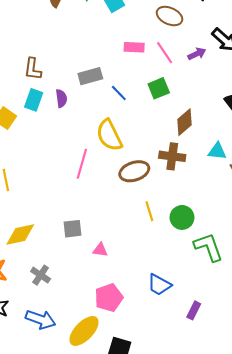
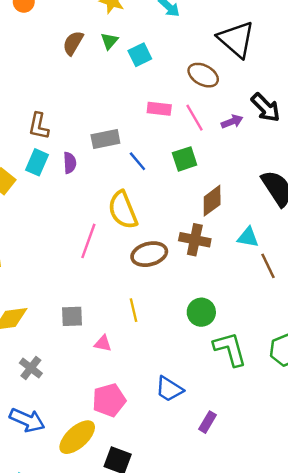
yellow line: (149, 211) -> (134, 310), moved

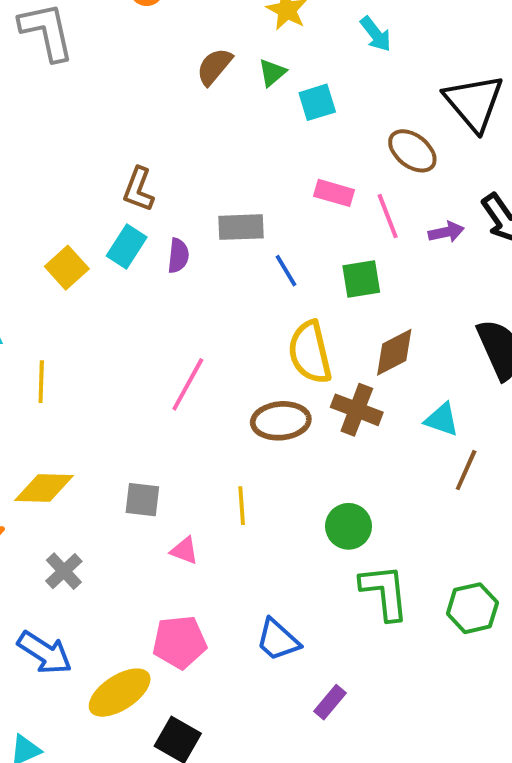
yellow semicircle: (123, 210) -> (310, 352), moved
brown line: (268, 266) -> (466, 470), turned 40

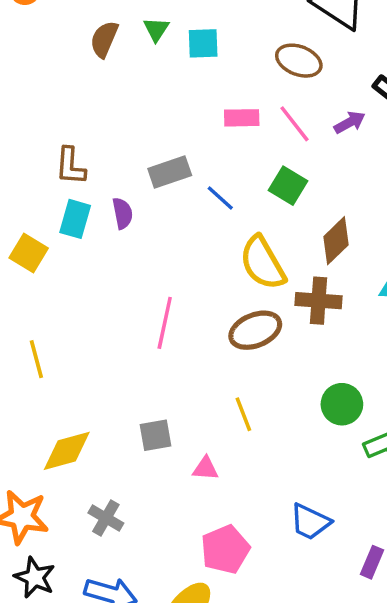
cyan square: (317, 102) -> (203, 43), turned 32
green square: (361, 279) -> (288, 186), turned -33

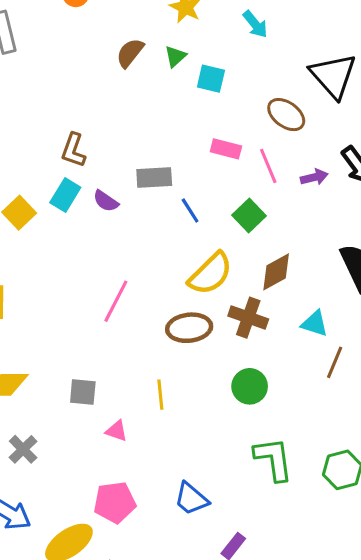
purple semicircle: (123, 213) -> (106, 201), turned 120
yellow semicircle: (263, 263) -> (210, 274), turned -120
green circle: (342, 404) -> (250, 386), moved

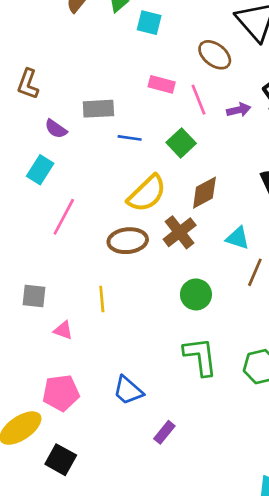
cyan rectangle: (65, 195) -> (40, 170), moved
blue line: (190, 210) -> (130, 138), turned -50
brown cross: (248, 318) -> (180, 232), turned 32
green circle: (250, 386) -> (196, 294), moved

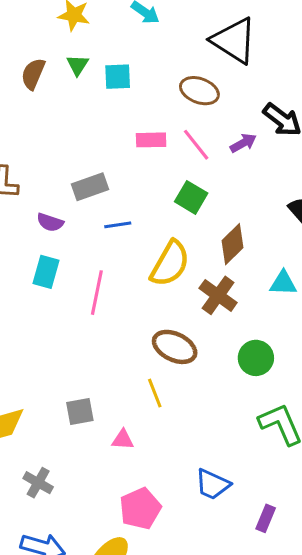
blue line: (130, 138) -> (118, 225), moved
pink line: (64, 217) -> (97, 293), moved
brown ellipse: (128, 241) -> (175, 347), moved, turned 48

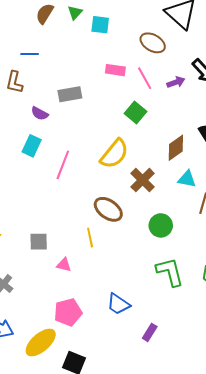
blue line: (118, 225) -> (30, 54), moved
brown diamond: (232, 244) -> (176, 148), moved

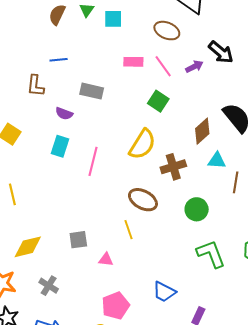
blue line: (30, 54) -> (59, 60), moved
gray rectangle: (70, 94) -> (92, 91), turned 30
brown cross: (143, 180) -> (173, 167), turned 35

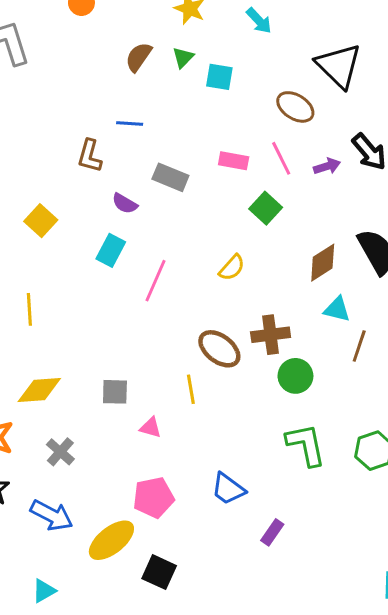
pink rectangle: (133, 62) -> (234, 161), moved
yellow semicircle: (142, 144) -> (232, 268), size x0.6
brown cross: (173, 167) -> (271, 335), moved

